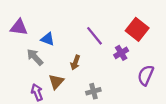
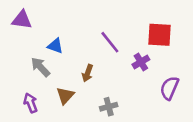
purple triangle: (19, 27) -> (22, 20), moved
red square: (137, 29) -> (159, 35), turned -35
purple arrow: (37, 92) -> (31, 103), moved

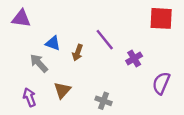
red square: (159, 35) -> (161, 18), moved
brown arrow: (88, 73) -> (78, 53), moved
gray cross: (109, 107) -> (104, 101), turned 35

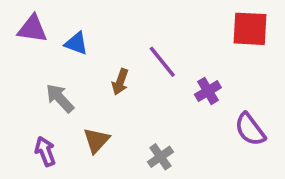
blue triangle: (53, 43) -> (76, 43), moved
purple semicircle: (161, 83) -> (250, 129), turned -60
gray cross: (104, 101) -> (160, 157), turned 35

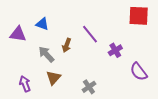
purple triangle: (32, 29) -> (18, 34), moved
gray arrow: (60, 98) -> (46, 54), moved

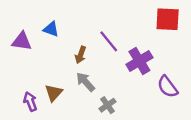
purple cross: (115, 50) -> (139, 61), size x1.5
gray arrow: (46, 54) -> (85, 82), moved
brown triangle: (53, 78) -> (54, 93), moved

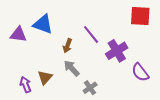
blue triangle: (51, 29) -> (43, 24), size x1.5

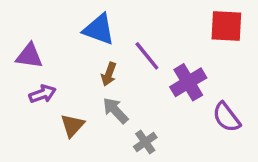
blue triangle: (43, 24) -> (99, 29), moved
purple arrow: (26, 85) -> (43, 94), moved, turned 91

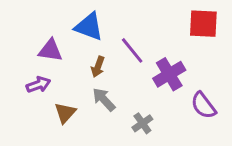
purple triangle: (29, 56) -> (50, 50), moved
gray cross: (145, 142) -> (142, 123), moved

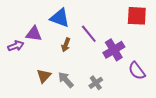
purple arrow: (38, 85) -> (16, 46), moved
gray arrow: (104, 99) -> (66, 80), moved

